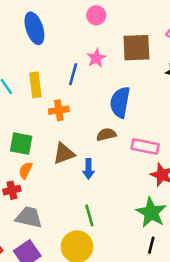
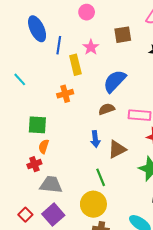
brown square: (136, 48) -> (123, 35), size x0.7
blue line: (73, 74) -> (59, 45), moved
yellow rectangle: (35, 85) -> (75, 65), moved
blue semicircle: (120, 102) -> (115, 81), turned 40
brown triangle: (64, 153) -> (117, 149), moved

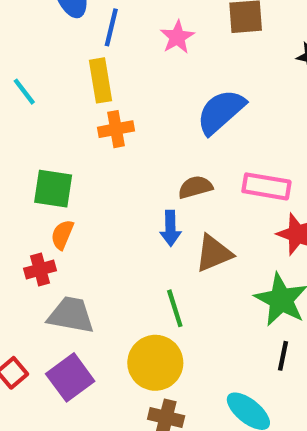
yellow rectangle: (75, 65) -> (101, 80), moved
brown semicircle: (107, 109) -> (195, 187), moved

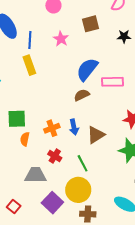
orange cross: (116, 129) -> (52, 128), moved
pink rectangle: (266, 186) -> (113, 82), moved
brown semicircle: (195, 187) -> (82, 95), moved
red cross: (40, 269) -> (55, 156), moved, turned -32
purple square: (70, 377) -> (52, 203), moved

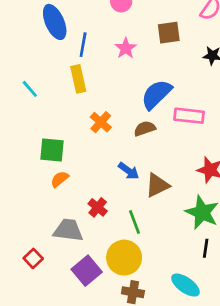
blue arrow: (74, 127) -> (129, 171), turned -49
orange cross: (52, 128) -> (101, 122), moved, turned -35
orange semicircle: (25, 139) -> (60, 179), turned 32
red square: (14, 206) -> (33, 258), moved

